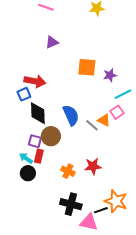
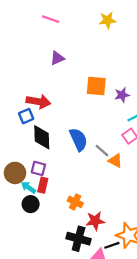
orange triangle: (104, 120) -> (115, 161), moved
brown circle: (51, 136) -> (15, 173), moved
red star: (93, 166) -> (95, 221), moved

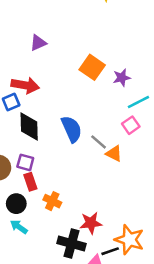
purple triangle: (57, 58) -> (38, 43), moved
orange square: (96, 86) -> (92, 67), turned 30
red rectangle: (43, 185) -> (30, 182), turned -32
cyan arrow: (28, 187) -> (19, 227), moved
orange cross: (75, 202) -> (52, 201), moved

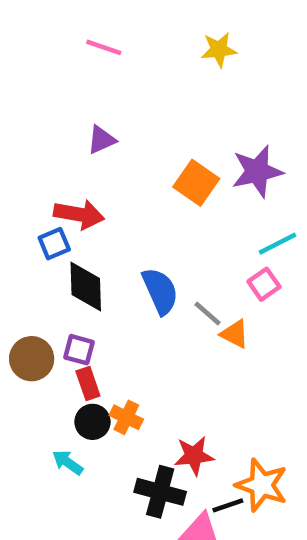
purple star: (122, 78) -> (257, 171), moved, size x1.6
black circle: (16, 204) -> (93, 422), moved

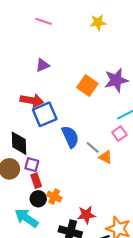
blue square: (54, 244) -> (45, 114), moved, size x1.6
black diamond: (86, 286) -> (19, 143), moved
cyan arrow: (68, 462) -> (26, 218), size x1.6

